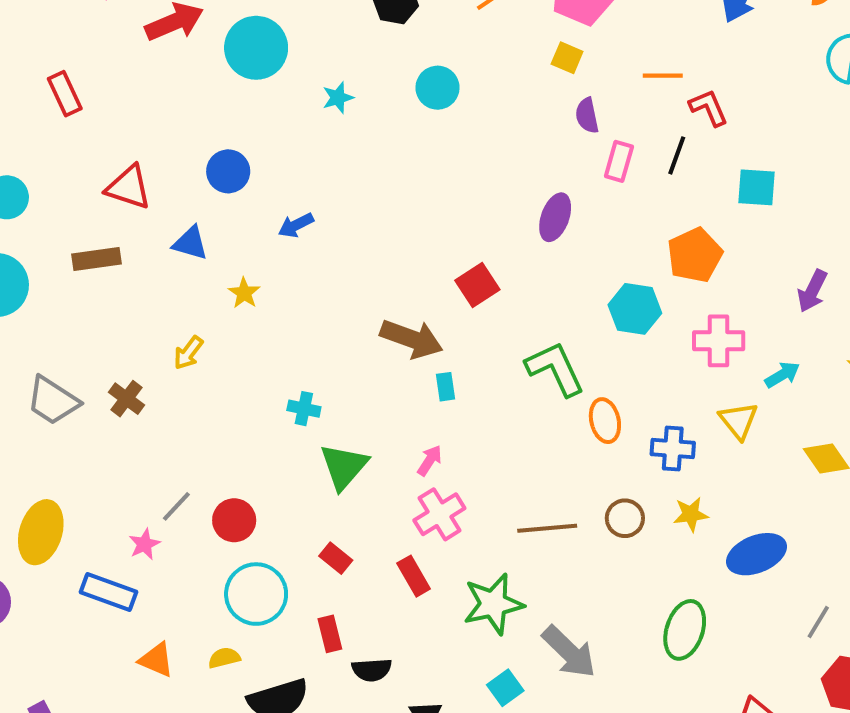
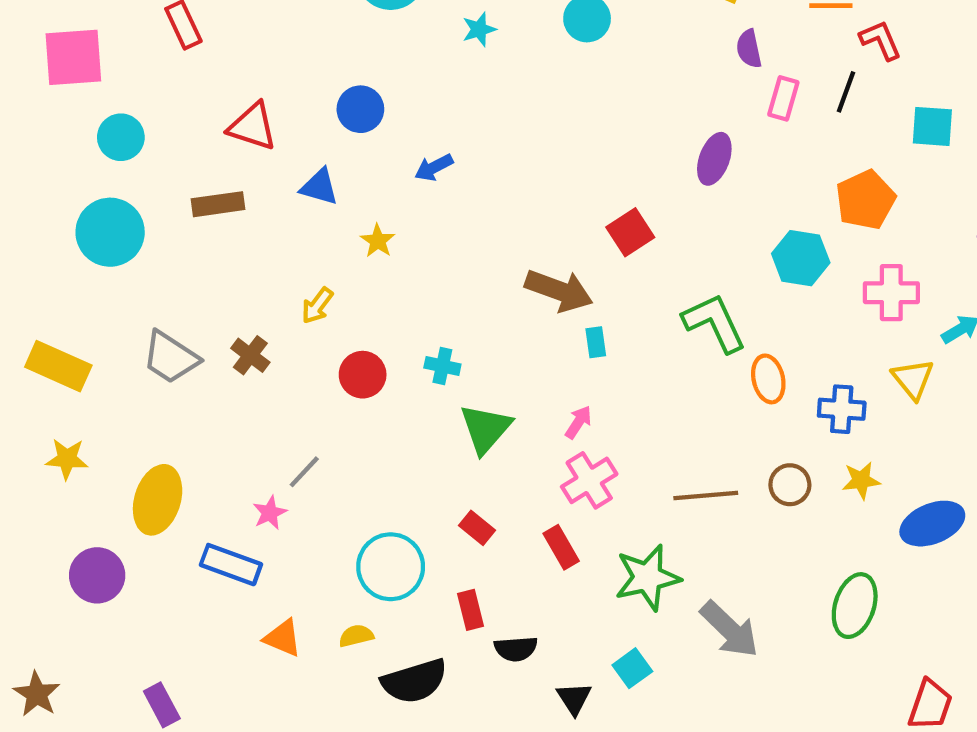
red circle: (234, 520) -> (363, 375), moved
cyan square: (505, 688) -> (632, 668), moved

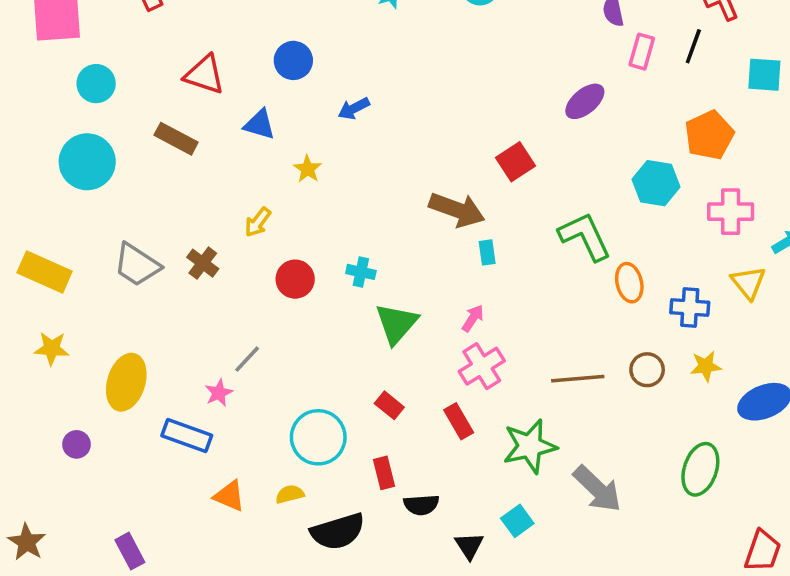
purple ellipse: (714, 159) -> (585, 101), turned 30
brown rectangle: (218, 204) -> (176, 139), turned 36
purple circle: (97, 575) -> (77, 444), size x0.6

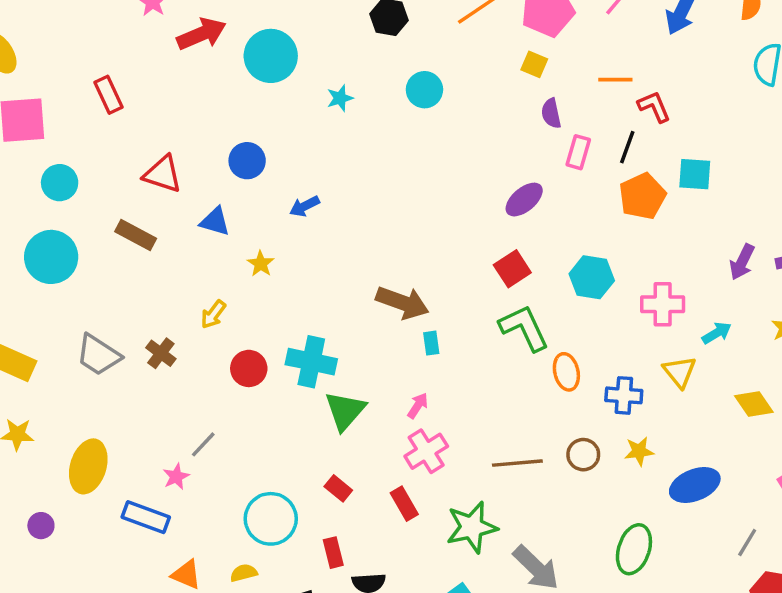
orange pentagon: (709, 135) -> (642, 196), moved
red square: (516, 162) -> (512, 269), moved
cyan cross: (361, 272) -> (311, 362), size x1.8

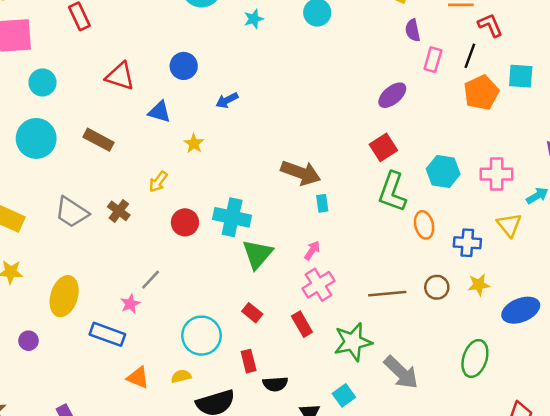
brown rectangle: (136, 235) -> (98, 140), moved
cyan hexagon: (592, 277) -> (443, 172), moved
green L-shape: (524, 328) -> (392, 192), turned -135

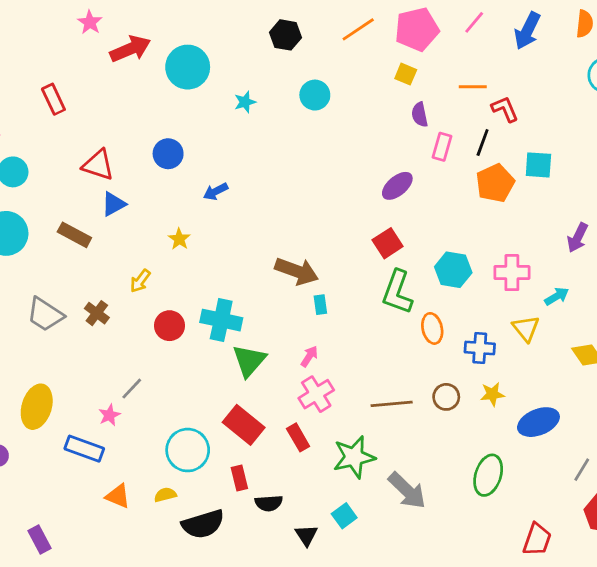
blue triangle: (160, 112) -> (114, 204), moved, turned -45
red rectangle: (252, 313) -> (244, 425), size x1.8

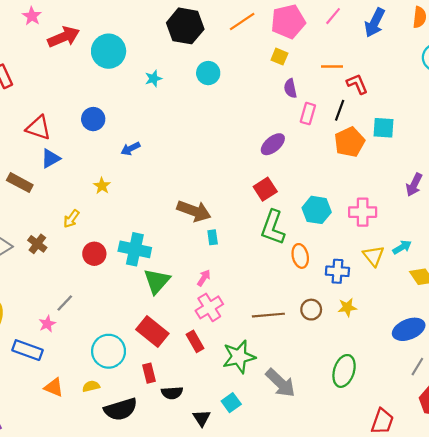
black hexagon: (285, 35) -> (185, 26), size x1.5
cyan arrow: (557, 296) -> (402, 247), moved
blue ellipse: (538, 422) -> (409, 329), moved

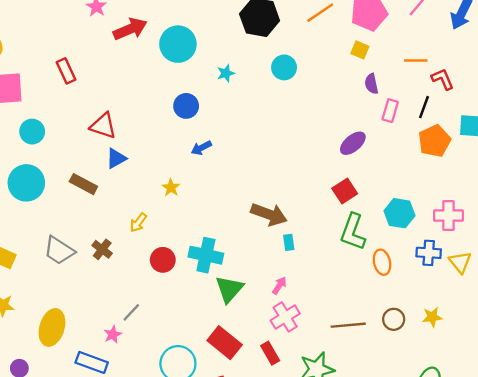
blue circle: (93, 119) -> (186, 106), moved
blue cross: (337, 271) -> (429, 253), moved

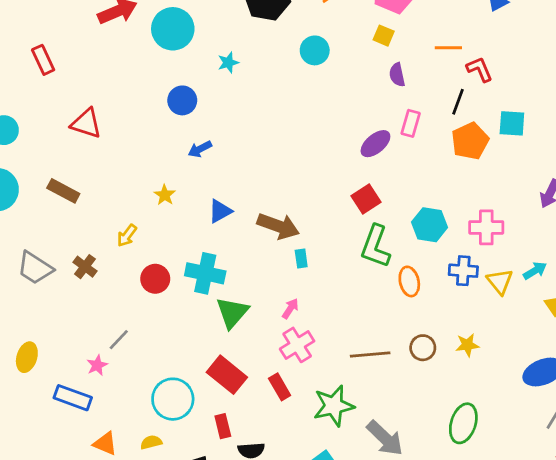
cyan circle: (284, 67) -> (315, 50), moved
pink rectangle: (390, 111) -> (411, 123), moved
blue triangle: (116, 158) -> (220, 211), moved
yellow ellipse: (52, 327) -> (27, 357), size x0.7

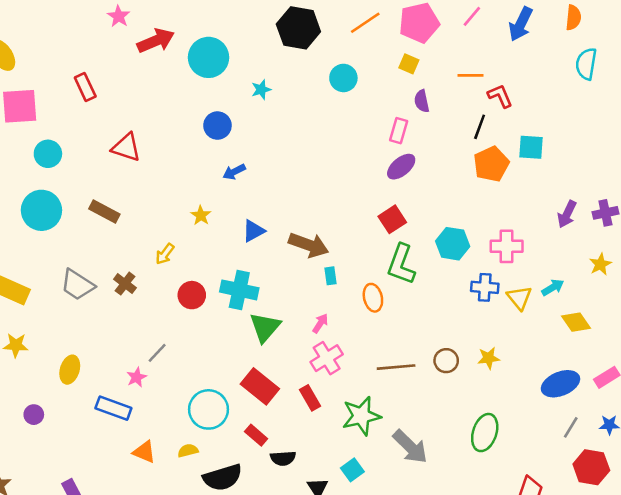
pink rectangle: (411, 123) -> (399, 131), moved
orange ellipse: (409, 281) -> (373, 298), moved
red rectangle: (223, 426) -> (256, 435), turned -35

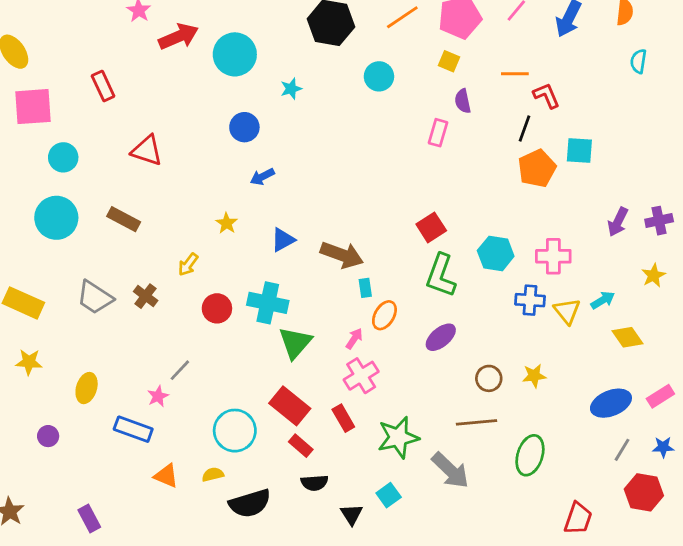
cyan semicircle: (586, 64) -> (638, 61), size x0.7
purple ellipse: (401, 167) -> (441, 337), moved
orange ellipse: (373, 298) -> (384, 315), moved, turned 44
brown line: (396, 367) -> (476, 422), moved
red rectangle: (256, 435) -> (301, 446), moved

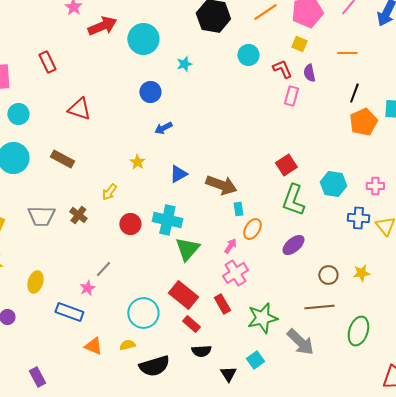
red L-shape: (546, 96) -> (282, 69), moved
pink cross: (553, 256) -> (375, 186), size x0.7
gray trapezoid: (95, 297) -> (41, 216), turned -32

